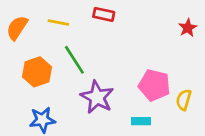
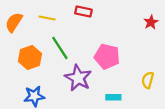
pink pentagon: (154, 85) -> (107, 56), moved

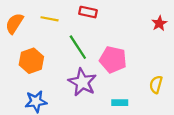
green line: (60, 48) -> (78, 47), moved

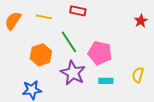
orange hexagon: (31, 61) -> (41, 55), moved
cyan rectangle: (120, 103) -> (106, 81), moved

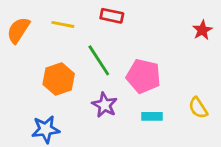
purple star: (73, 73) -> (105, 105), size x0.7
yellow semicircle: (138, 75) -> (198, 108), turned -49

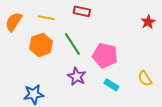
orange hexagon: (59, 79) -> (41, 45), moved
cyan rectangle: (152, 116) -> (111, 85), turned 32

